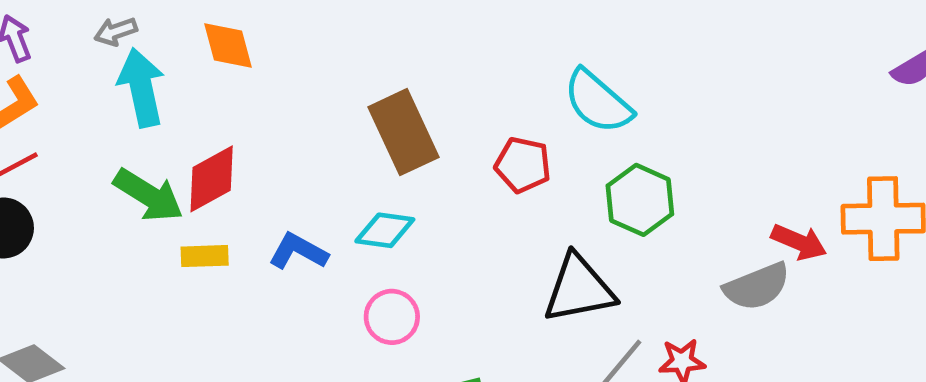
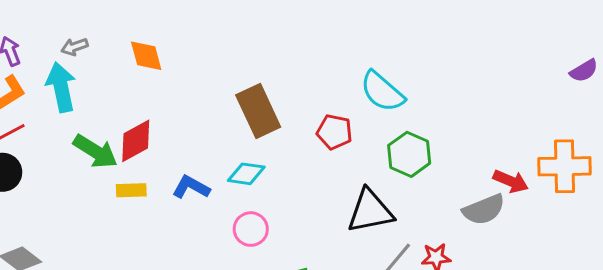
cyan arrow: (141, 88) -> (61, 87), moved

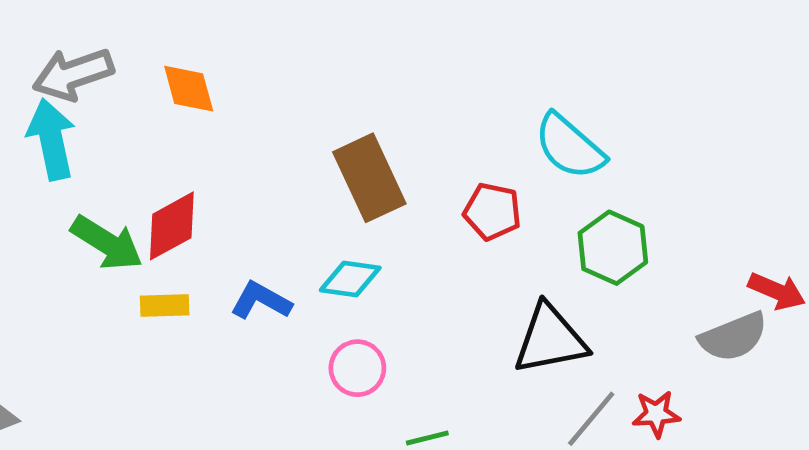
gray arrow: (74, 47) -> (73, 74), size x1.8

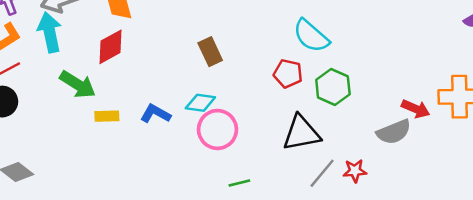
brown rectangle: (369, 178) -> (210, 52), size x0.7
red pentagon: (492, 212) -> (288, 74), moved
red diamond: (172, 226) -> (110, 47), moved
pink circle: (357, 368) -> (217, 129), moved, size x1.4

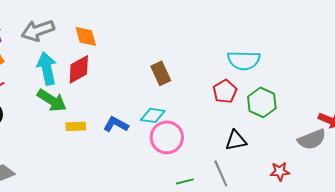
cyan arrow: (50, 32) -> (47, 68), moved
cyan semicircle: (311, 36) -> (244, 60), turned -40
red pentagon: (288, 74) -> (225, 91), turned 30
black triangle: (301, 133) -> (236, 140), size x0.7
gray line: (322, 173) -> (221, 173), moved, turned -64

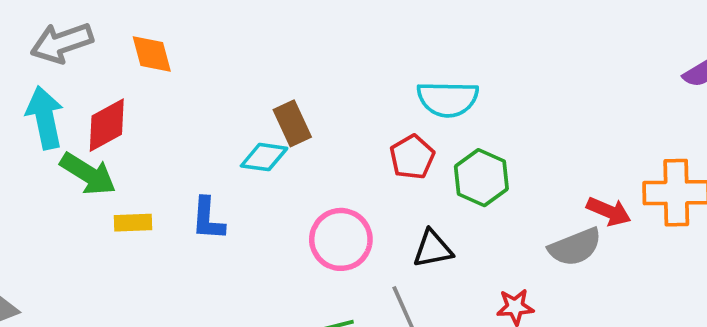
cyan arrow: (47, 68) -> (45, 118), moved
red diamond: (79, 69) -> (107, 125), moved
cyan diamond: (153, 115) -> (264, 157), moved
blue L-shape: (116, 124) -> (208, 219), turned -115
pink circle: (167, 137) -> (341, 239), moved

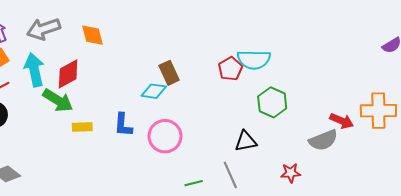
red pentagon: (412, 157) -> (230, 69), moved
pink circle: (341, 239) -> (165, 136), moved

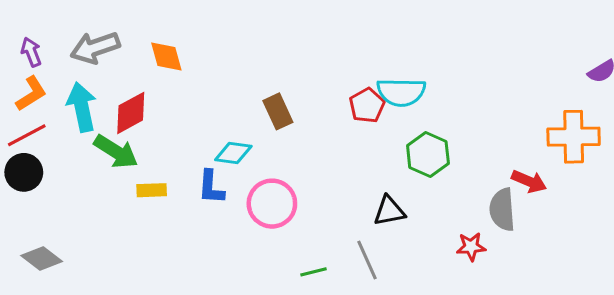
cyan diamond: (154, 91) -> (233, 153), moved
orange cross: (378, 111) -> (574, 137), moved
gray semicircle: (323, 140) -> (502, 210), turned 108
red star: (291, 173) -> (471, 247), moved

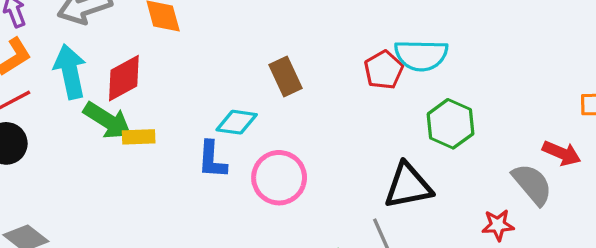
yellow rectangle: (152, 190) -> (139, 137), moved
gray semicircle: (502, 210) -> (532, 184), turned 144
black triangle: (389, 211) -> (408, 186), size x1.4

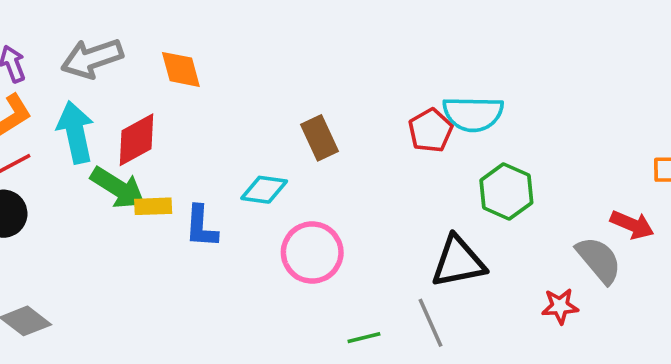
blue L-shape: (212, 160) -> (201, 227), moved

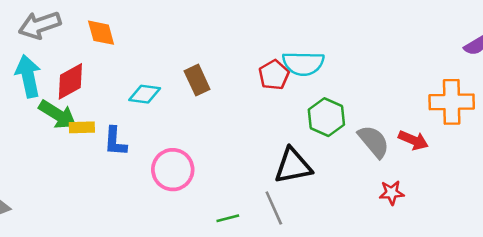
cyan diamond: (264, 190) -> (145, 94), moved
pink circle: (312, 253) -> (173, 170), moved
gray semicircle: (599, 260) -> (374, 141), moved
red star: (560, 306) -> (392, 193), moved

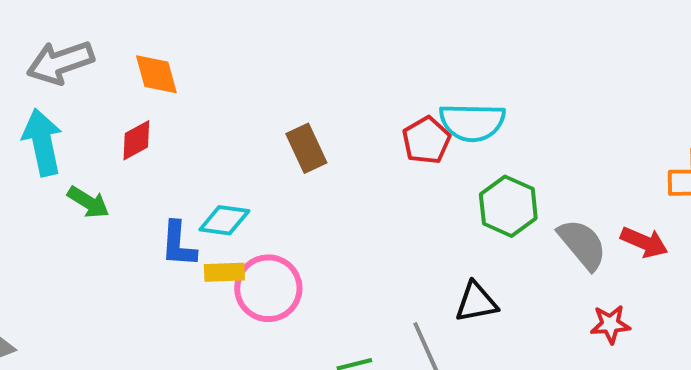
red diamond: (70, 81) -> (136, 140), moved, size x0.7
cyan diamond: (145, 94) -> (224, 220), moved
green arrow: (58, 115) -> (88, 202), size x0.7
yellow rectangle: (82, 127) -> (224, 272), moved
black triangle: (293, 166) -> (476, 302), moved, size x0.7

